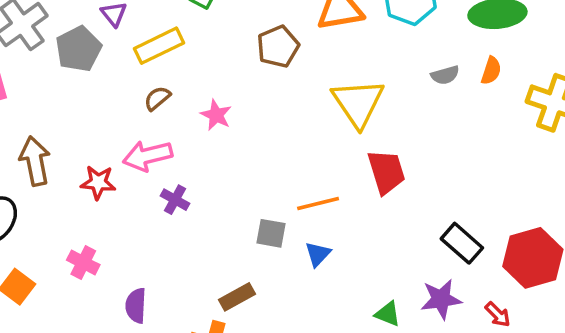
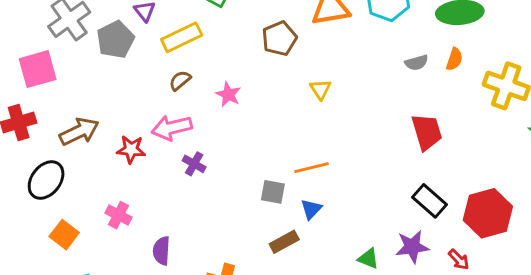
yellow triangle: (358, 103) -> (320, 89), moved, size x0.5
brown arrow: (35, 161) -> (79, 132), turned 75
red trapezoid: (386, 172) -> (427, 132), moved
brown rectangle: (237, 297) -> (284, 242), moved

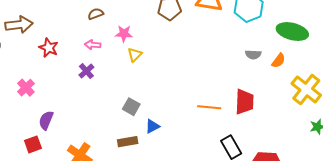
yellow triangle: (320, 89) -> (135, 55), moved
pink star: (228, 94) -> (124, 34), turned 30
pink arrow: (172, 128) -> (93, 45), moved, size x0.6
orange line: (312, 168) -> (209, 107), moved

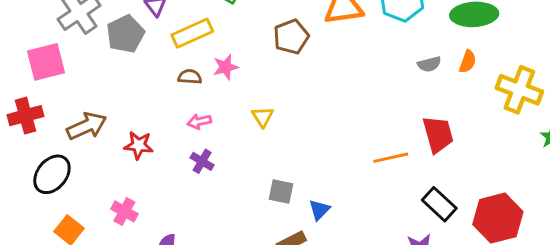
brown semicircle: (96, 14) -> (190, 77), turned 42
pink star: (124, 34) -> (226, 67), moved

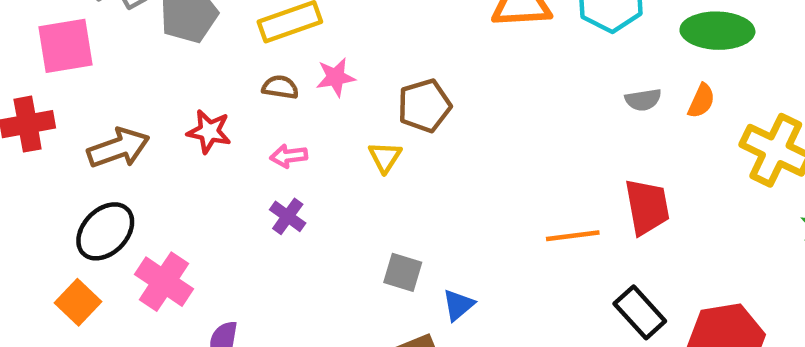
brown pentagon: (291, 37) -> (424, 106), moved
red star: (139, 145) -> (209, 131), moved
black ellipse: (52, 174) -> (105, 231), moved
pink cross: (124, 211) -> (164, 282), size x1.4

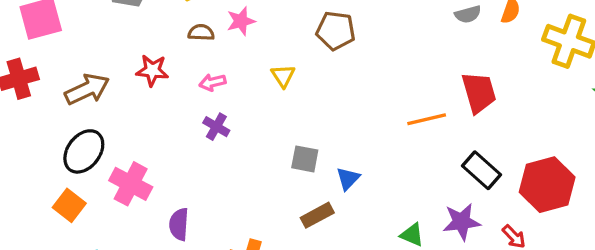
brown pentagon: (424, 106) -> (336, 31), moved, turned 30

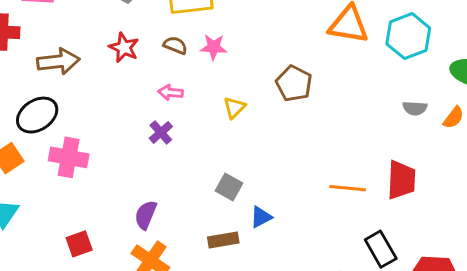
red star: (152, 70) -> (124, 48), moved
pink cross: (131, 184) -> (69, 157), turned -36
purple semicircle: (179, 224) -> (146, 215), moved

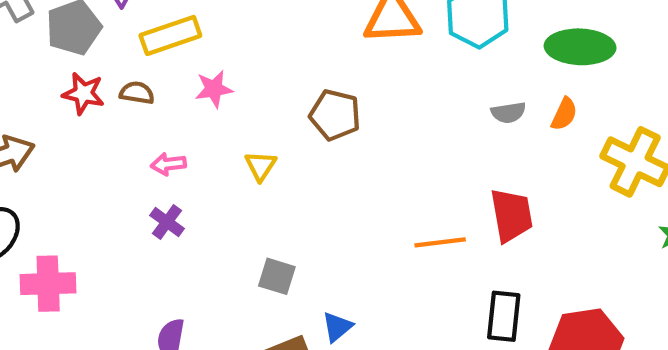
brown semicircle: (175, 45) -> (137, 93), moved
red star: (124, 48) -> (83, 93), moved
blue triangle: (261, 217) -> (337, 327), moved
black rectangle: (381, 249) -> (504, 316), turned 48

